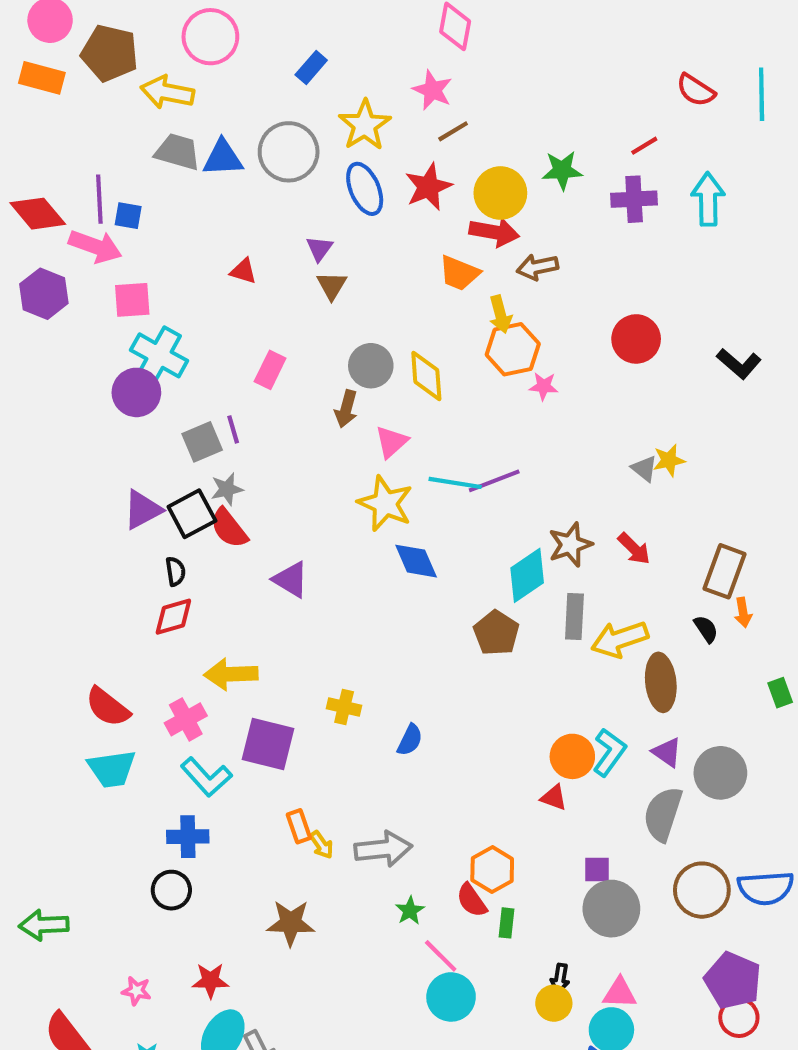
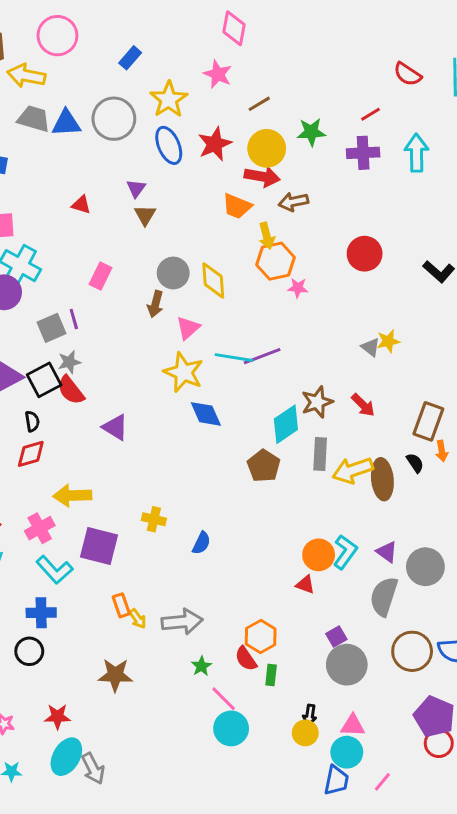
brown line: (453, 131) -> (259, 104), moved
brown ellipse: (661, 682) -> (382, 479), moved
purple square: (597, 869) -> (336, 636), turned -30

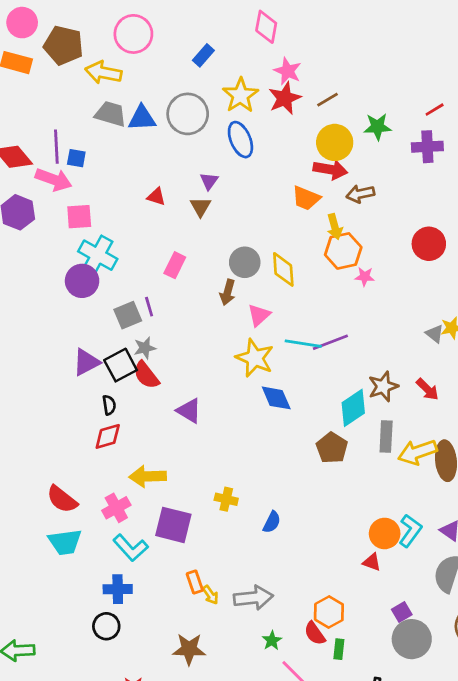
pink diamond: (234, 28) -> (266, 27), moved
red star: (215, 144) -> (285, 98), moved
brown triangle: (145, 215) -> (200, 207), moved

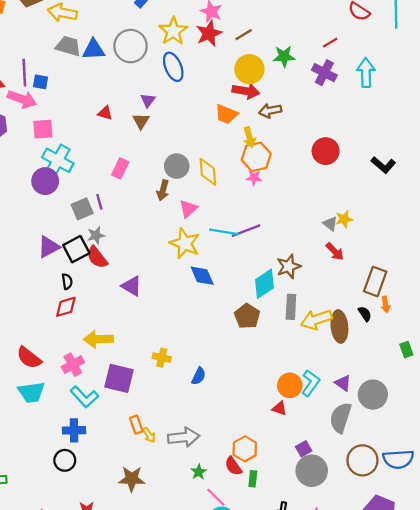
purple cross: (427, 147) -> (324, 73), turned 30
pink star: (365, 277) -> (254, 178), moved
red arrow: (427, 389) -> (335, 251), moved

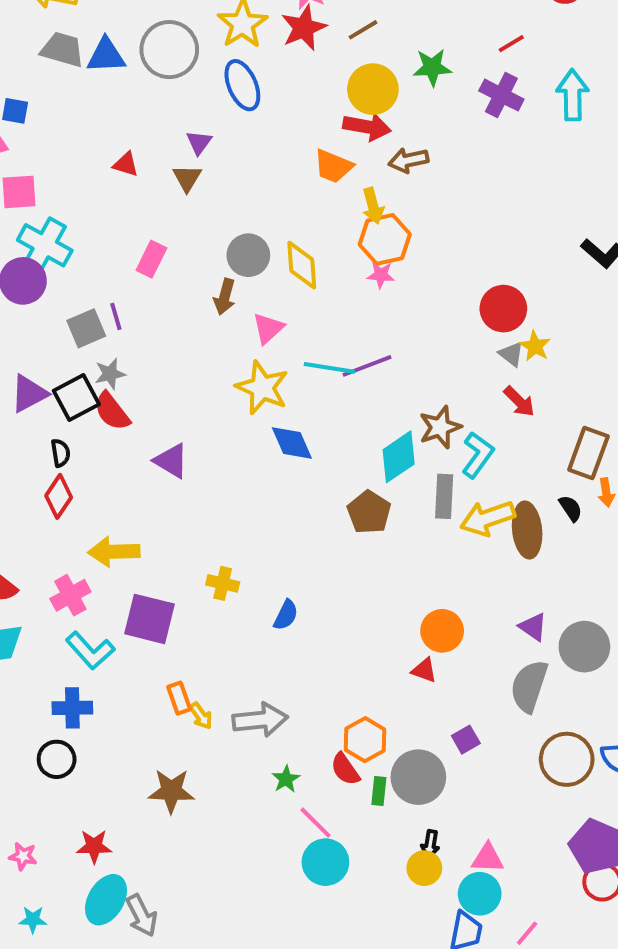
red circle: (326, 151) -> (503, 309), moved
yellow star: (344, 219) -> (535, 346), turned -30
red diamond: (66, 307) -> (59, 496), turned -40
cyan L-shape: (311, 383) -> (478, 455), moved
gray circle: (312, 471) -> (418, 777), moved

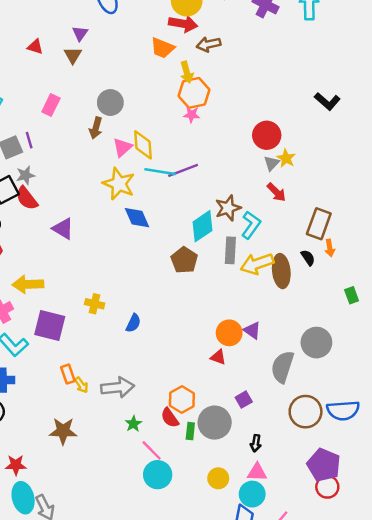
yellow diamond: (302, 265) -> (143, 145), moved
gray triangle: (511, 354) -> (272, 163), turned 35
purple triangle: (533, 627) -> (252, 330), moved
black arrow: (430, 844) -> (256, 443), moved
cyan ellipse: (106, 900) -> (23, 498), turned -44

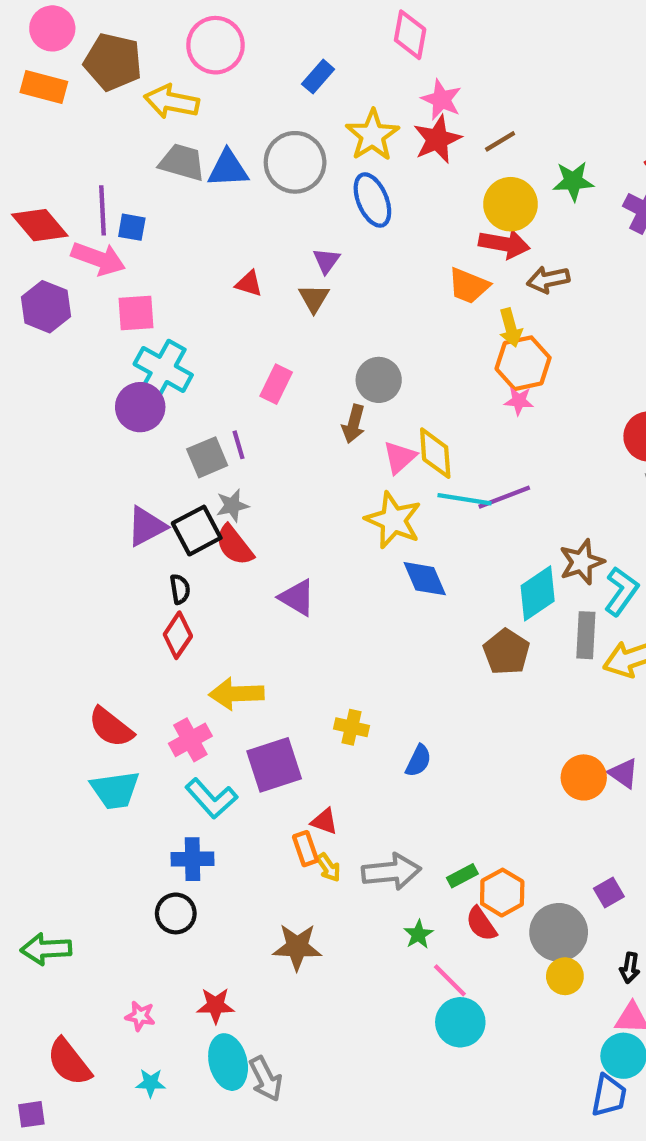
purple square: (50, 326) -> (274, 765), turned -32
red triangle: (218, 357) -> (324, 821), moved
green rectangle: (190, 431) -> (462, 876), moved, turned 56
yellow circle: (218, 478) -> (565, 976), moved

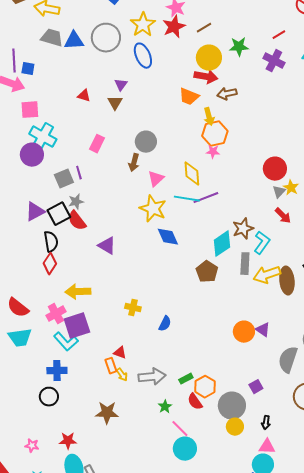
yellow diamond: (435, 453) -> (192, 174), moved
black semicircle: (180, 589) -> (51, 242), size x1.5
purple square: (274, 765) -> (77, 326), moved

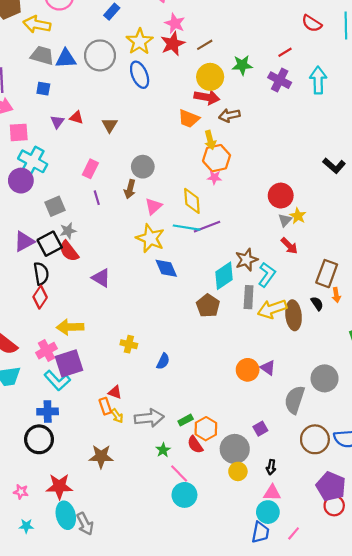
blue square: (28, 69) -> (43, 89), moved
purple triangle: (121, 85) -> (57, 122), moved
purple line: (79, 173) -> (97, 198), moved
black circle: (49, 397) -> (39, 439), size x1.4
red star: (68, 441) -> (59, 486), size x1.4

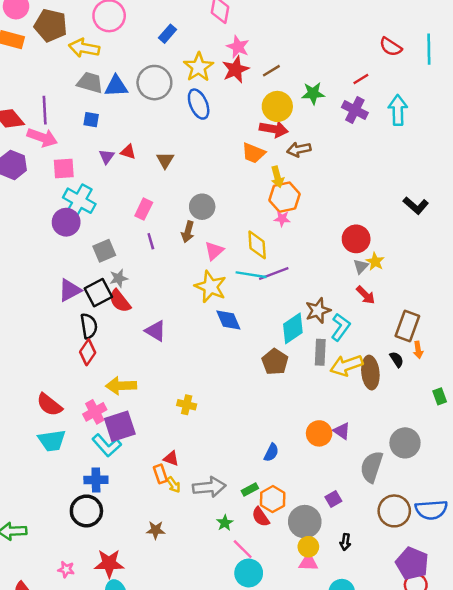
blue semicircle: (163, 361) -> (271, 452), moved
brown star: (101, 456) -> (156, 530), size x0.7
pink triangle: (272, 493) -> (308, 562), moved

